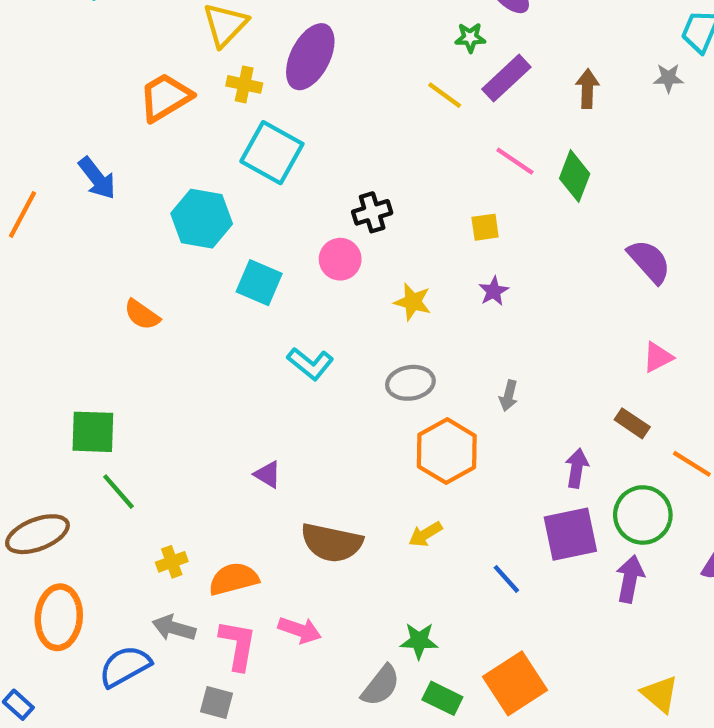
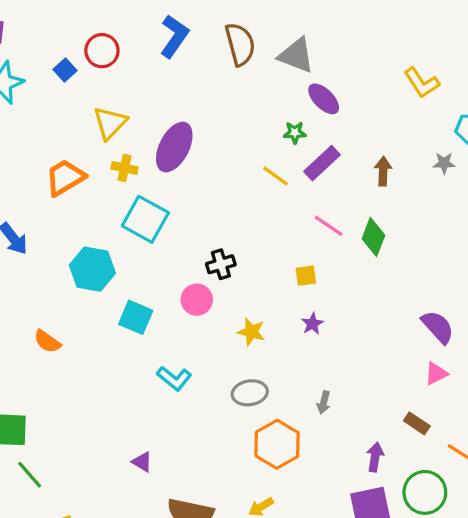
purple semicircle: (649, 261) -> (438, 327), moved

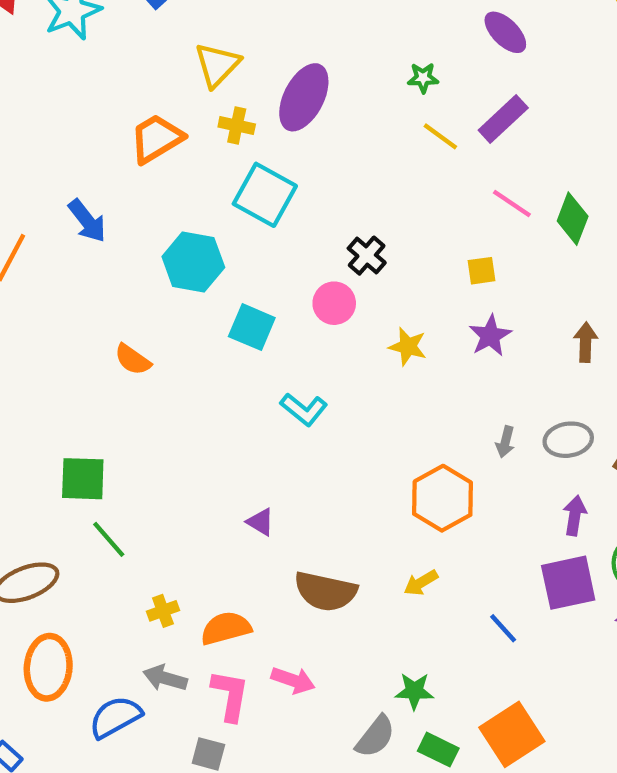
green star: (295, 133) -> (423, 78), moved
brown arrow: (383, 171) -> (586, 342), moved
black cross: (221, 264) -> (367, 256), turned -32
purple star: (312, 324) -> (490, 336), size x1.4
gray ellipse: (250, 393) -> (568, 440), moved

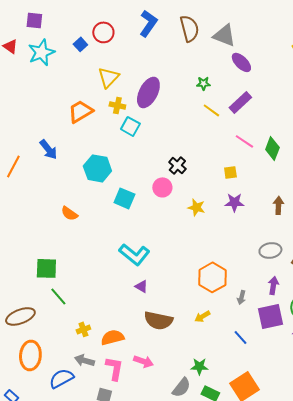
cyan square: (265, 195) -> (130, 126), moved, size x0.7
purple star: (490, 336) -> (234, 202), turned 30
cyan L-shape: (304, 409) -> (134, 254), moved, size x1.4
gray arrow: (505, 442) -> (241, 297), moved
purple triangle: (261, 522) -> (141, 286), moved

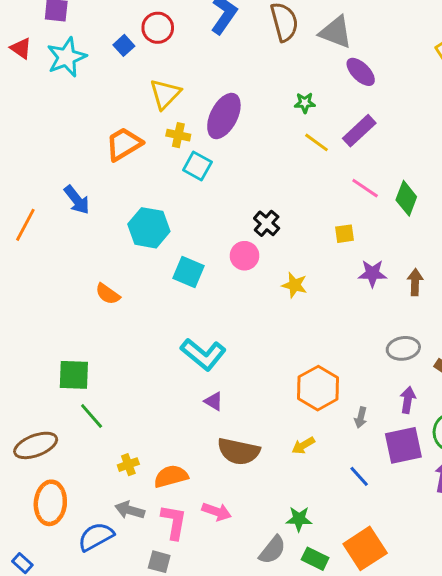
purple star: (234, 202) -> (372, 273), moved

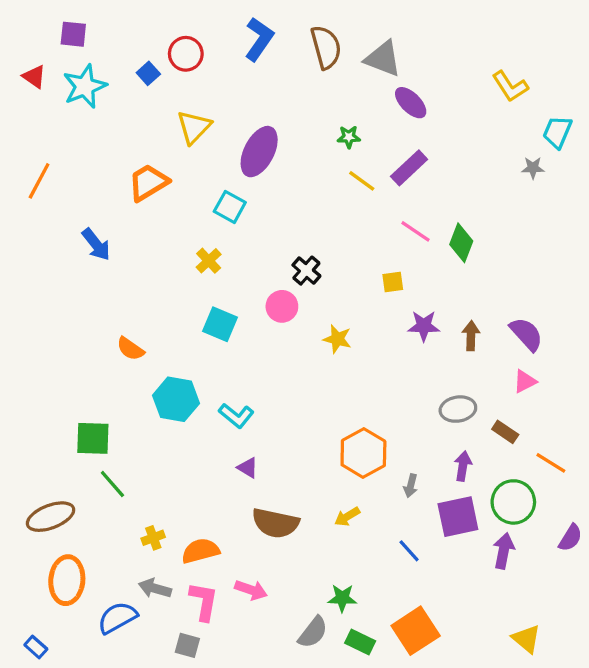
yellow cross: (178, 135) -> (209, 261), moved, turned 35
orange line: (25, 225) -> (39, 181), moved
cyan hexagon: (149, 228) -> (176, 399), moved
cyan L-shape: (203, 354) -> (236, 416), size x0.7

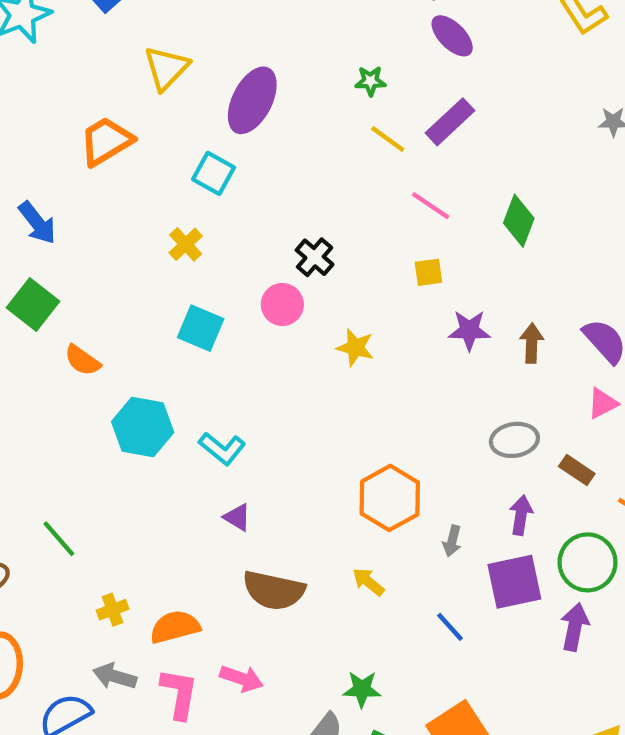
pink line: (416, 231) -> (431, 206), moved
green square: (93, 438) -> (33, 305), moved, turned 36
yellow arrow: (347, 517) -> (368, 582), turned 70

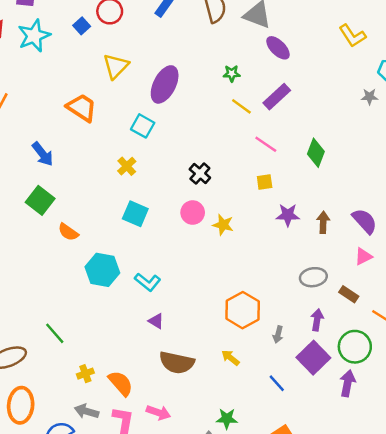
orange trapezoid: (106, 141) -> (82, 108), turned 64
pink circle: (282, 305) -> (193, 213), moved
purple square: (514, 582) -> (313, 358), turned -32
orange semicircle: (175, 627) -> (121, 383), turned 64

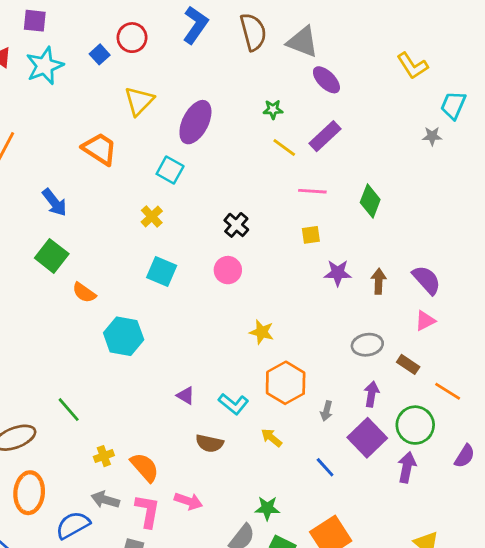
pink line: (266, 144) -> (312, 191), turned -30
yellow star: (223, 225) -> (262, 332), moved
cyan L-shape: (147, 282) -> (233, 404), moved
brown semicircle: (177, 363) -> (210, 443), size x0.7

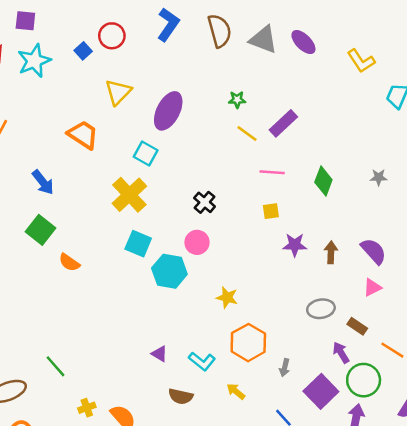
purple ellipse: (326, 80) -> (303, 42), moved
gray star: (432, 136) -> (379, 177), moved
yellow cross: (152, 217) -> (129, 195), size x1.8
cyan hexagon: (124, 336) -> (169, 271), moved
purple arrow: (372, 394) -> (341, 353), moved, turned -40

